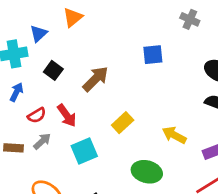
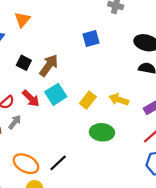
black square: (53, 70) -> (24, 63), moved
yellow rectangle: (123, 123) -> (88, 100), moved
cyan square: (84, 151) -> (56, 94), moved

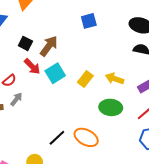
red arrow: (31, 98) -> (32, 66), moved
green ellipse: (102, 132) -> (111, 107), moved
orange ellipse: (26, 164) -> (86, 137), moved

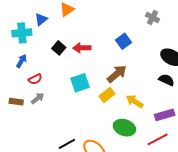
blue square: (89, 21) -> (124, 41), turned -35
brown arrow: (49, 46) -> (117, 74), moved
red arrow: (32, 66) -> (82, 48), moved, turned 120

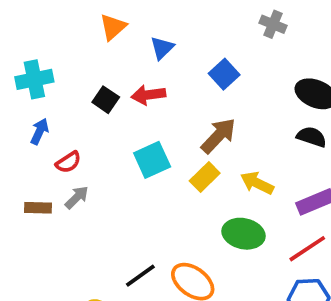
blue triangle: (41, 19) -> (162, 48), moved

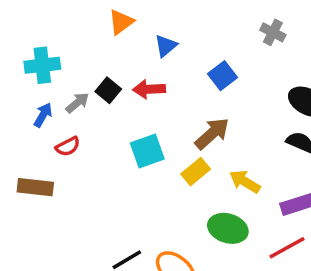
gray arrow: (77, 197) -> (77, 103), moved
brown rectangle: (38, 208) -> (35, 187), size x1.4

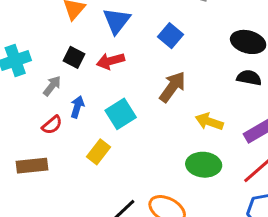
blue triangle: (166, 46) -> (117, 21), size x1.4
black square: (108, 90) -> (74, 57), moved
blue arrow: (43, 115) -> (77, 107), moved
yellow rectangle: (196, 172) -> (99, 152), moved

